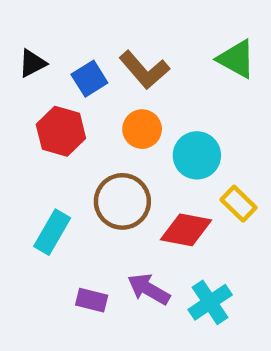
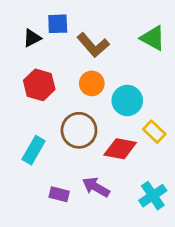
black triangle: (32, 63) -> (32, 38), moved
blue square: (89, 79) -> (58, 24), moved, turned 30
cyan cross: (210, 302) -> (153, 196), moved

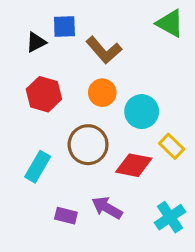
green triangle: (153, 38) -> (170, 23), moved

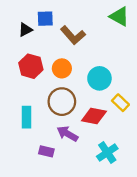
orange circle: (102, 93) -> (62, 68), moved
cyan rectangle: (38, 167) -> (26, 117), turned -30
purple arrow: (107, 208) -> (67, 134), moved
cyan cross: (170, 217) -> (107, 152), moved

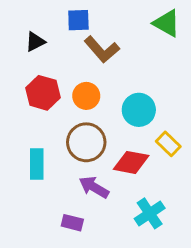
blue square: (45, 19) -> (78, 20), moved
purple rectangle: (46, 151) -> (72, 223), moved

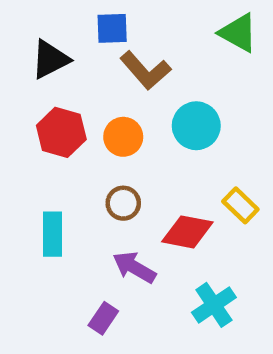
black triangle: (35, 42) -> (50, 59), size x1.4
cyan circle: (139, 110) -> (196, 126), moved
brown circle: (86, 142) -> (123, 203), size x0.6
purple rectangle: (72, 223) -> (103, 318), turned -70

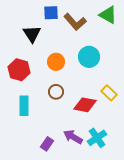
black triangle: (50, 59) -> (32, 34), moved, turned -36
brown L-shape: (145, 70) -> (75, 22), moved
red hexagon: (61, 132) -> (19, 70), moved
purple arrow: (134, 267) -> (73, 137), moved

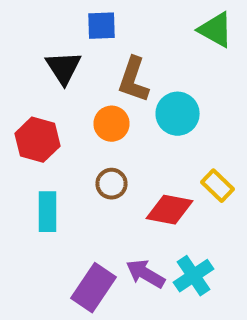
brown L-shape: (75, 22) -> (134, 80), moved, turned 60
purple rectangle: (47, 144) -> (93, 288), size x1.6

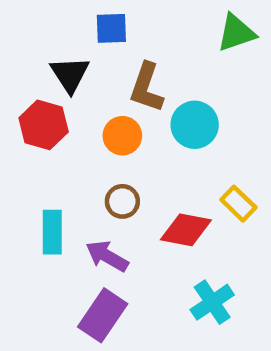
green triangle: (216, 30) -> (236, 33), turned -48
red hexagon: (37, 140) -> (44, 125), moved
purple arrow: (146, 274) -> (107, 256), moved

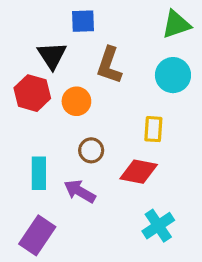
cyan circle: (195, 125) -> (173, 75), moved
orange circle: (122, 136) -> (76, 101), moved
yellow rectangle: (238, 204) -> (153, 129), moved, turned 50
purple rectangle: (103, 315) -> (37, 235), moved

